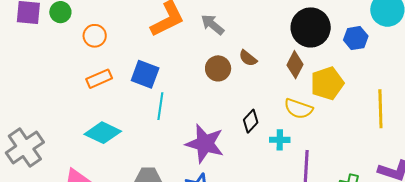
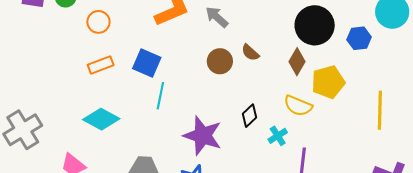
cyan cross: (280, 140) -> (278, 136), turned -36

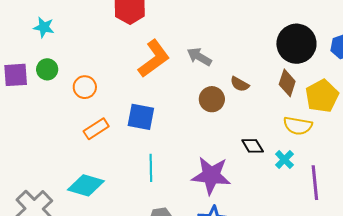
cyan line: (160, 96) -> (151, 168), moved
black diamond: (250, 116) -> (253, 146), turned -65
cyan diamond: (101, 119) -> (86, 185), moved

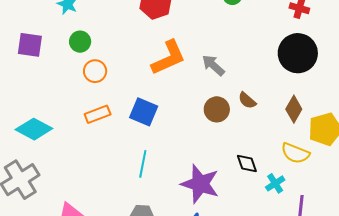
black circle: (296, 44) -> (298, 53), moved
green circle: (47, 69) -> (80, 42), moved
cyan diamond: (86, 185) -> (34, 129), moved

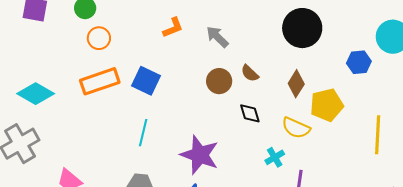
orange L-shape: (169, 58) -> (173, 28), size x0.6
orange rectangle: (98, 114) -> (100, 81), size x1.5
black diamond: (247, 163) -> (250, 113), moved

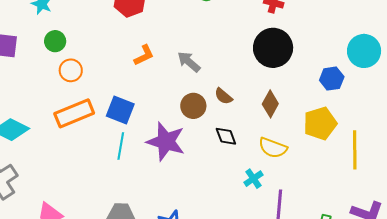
yellow pentagon: (327, 105) -> (320, 123), moved
cyan line: (143, 133) -> (121, 146), moved
purple star: (200, 155) -> (166, 142), moved

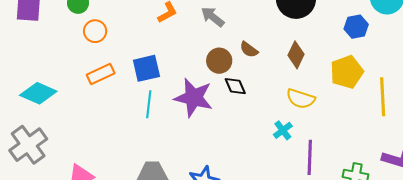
blue square: (120, 110) -> (146, 68), turned -32
orange rectangle: (74, 113) -> (101, 74), size x0.7
black diamond: (226, 136) -> (235, 86), moved

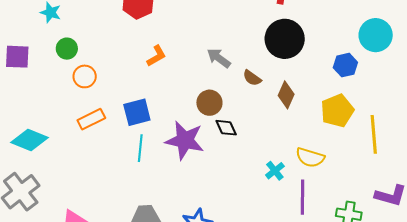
gray arrow: (213, 17) -> (219, 58), moved
brown semicircle: (249, 50) -> (252, 78), moved
yellow semicircle: (301, 99) -> (310, 157), moved

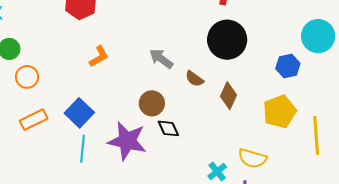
blue square: (137, 112) -> (79, 113), turned -32

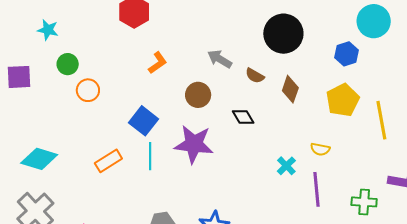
brown circle: (152, 103) -> (198, 95), moved
orange rectangle: (34, 120) -> (108, 161), moved
black diamond: (168, 128) -> (243, 117), moved
yellow semicircle: (252, 158) -> (320, 149), size x0.7

